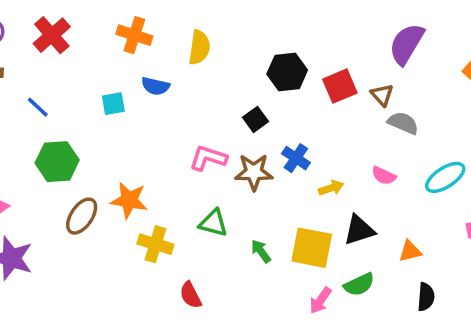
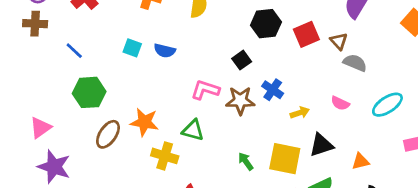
blue semicircle: (155, 86) -> (165, 51), moved
cyan square: (113, 104) -> (132, 48), turned 30
green triangle: (213, 223) -> (193, 130), moved

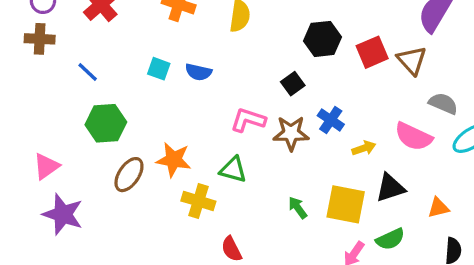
brown triangle: (339, 41) -> (412, 60), size x1.4
gray semicircle: (355, 63) -> (443, 103), moved
pink semicircle: (340, 103) -> (413, 137), size x1.6

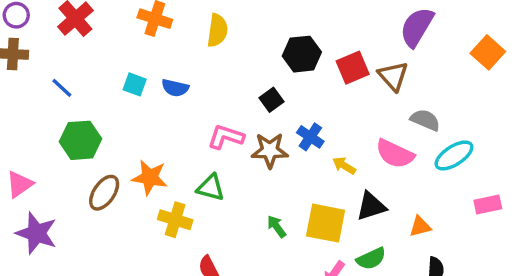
yellow arrow: (364, 148) -> (344, 166), turned -130

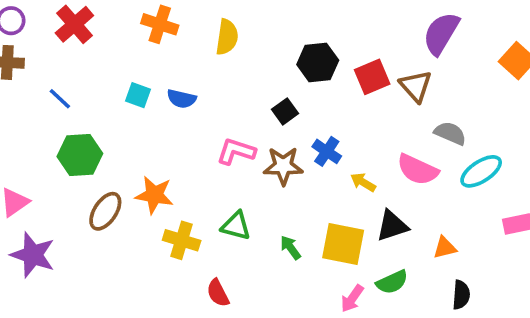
green triangle: (211, 188) -> (236, 226), moved

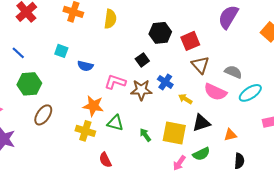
brown triangle: (416, 86) -> (200, 65), moved
blue semicircle: (182, 99) -> (85, 66), moved
orange star: (154, 195) -> (93, 106), moved

